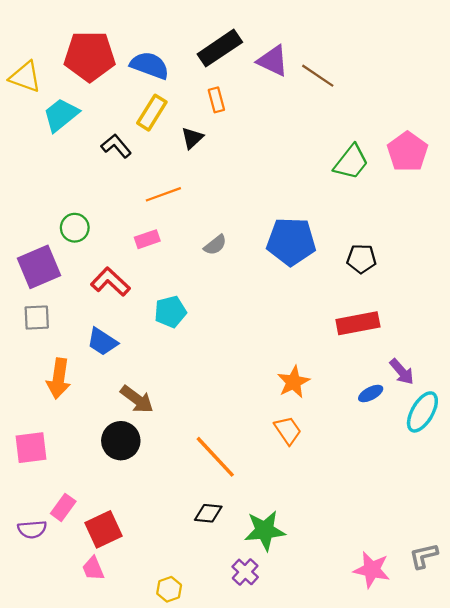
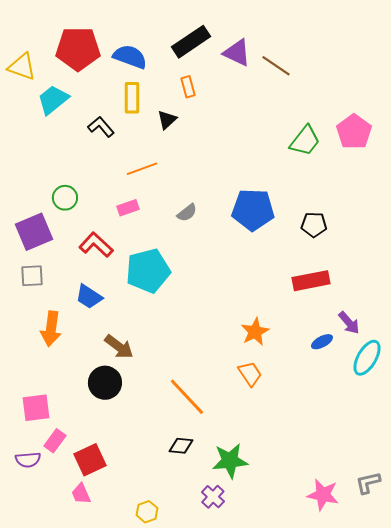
yellow rectangle: (152, 113) -> (132, 98), turned -32
cyan pentagon: (170, 312) -> (148, 271), size x1.6
pink square: (31, 448) -> (36, 408), moved

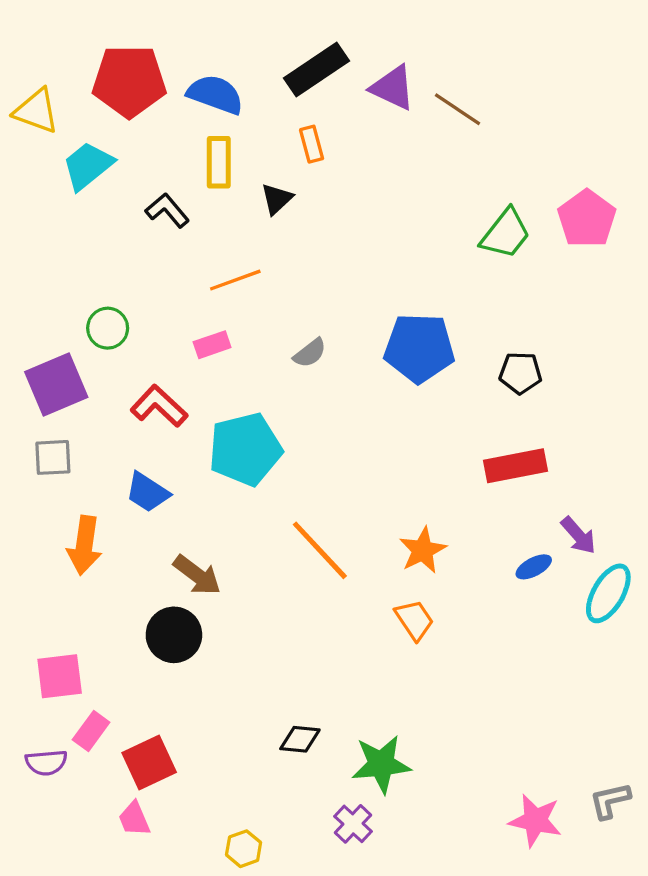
orange line: (187, 397) -> (320, 550), moved

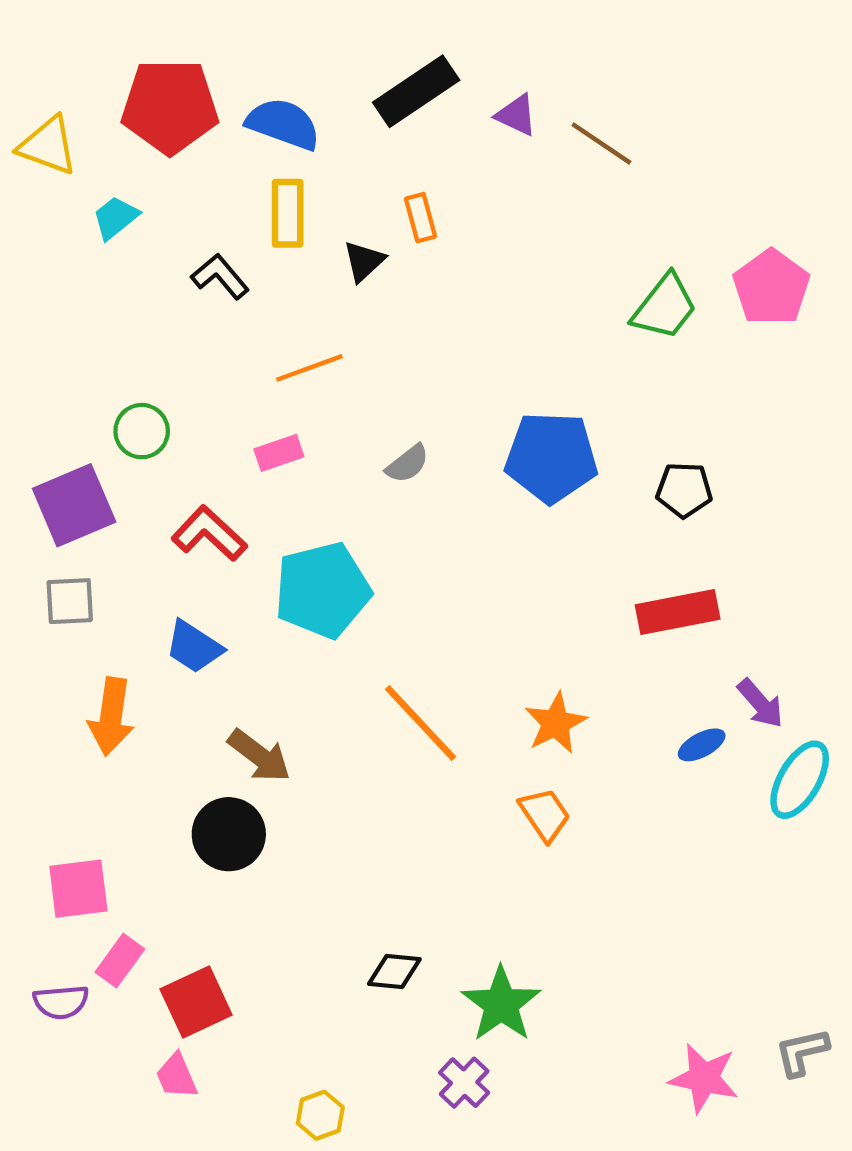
purple triangle: (393, 88) -> (516, 115), size x0.7
orange rectangle: (312, 144) -> (421, 218), moved
cyan trapezoid: (88, 166) -> (115, 218), size x0.7
green star: (381, 764) -> (501, 1004), turned -30

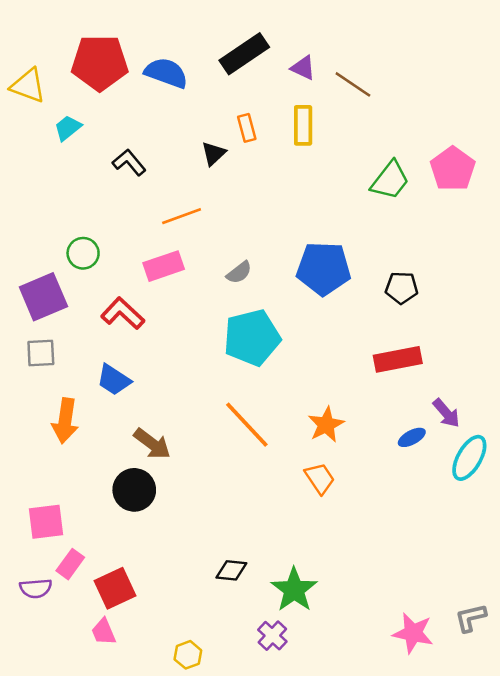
yellow rectangle: (288, 213) -> (303, 125), moved
pink rectangle: (279, 453) -> (164, 266), size x1.4
cyan pentagon: (322, 590) -> (252, 338), moved

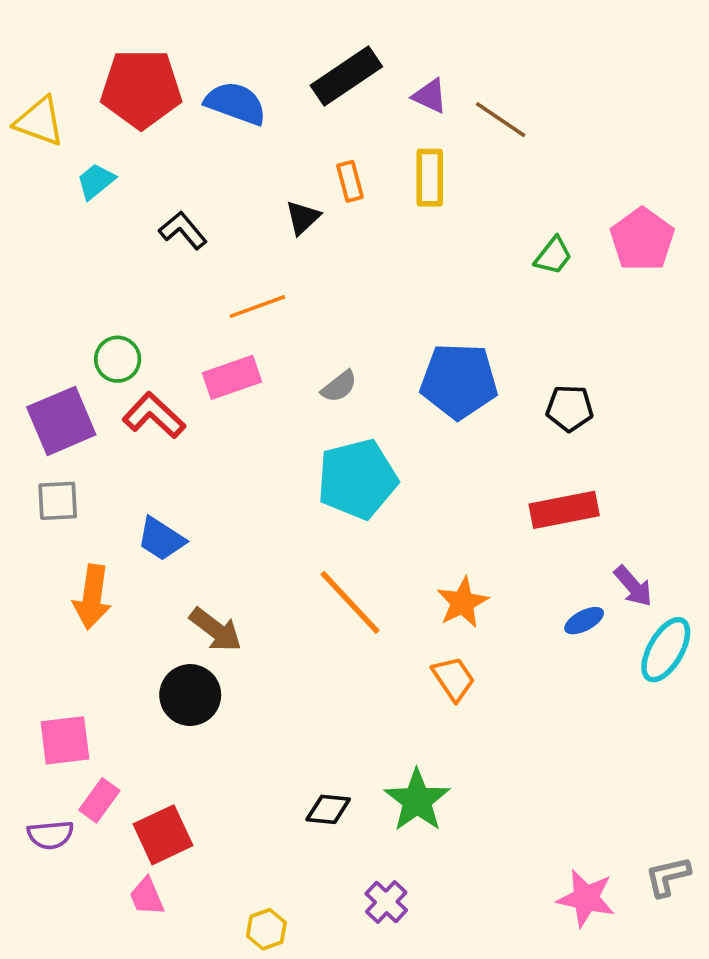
green trapezoid: (390, 180) -> (553, 256), size x0.7
red L-shape: (123, 313) -> (154, 415), moved
green star: (294, 590) -> (417, 800), moved

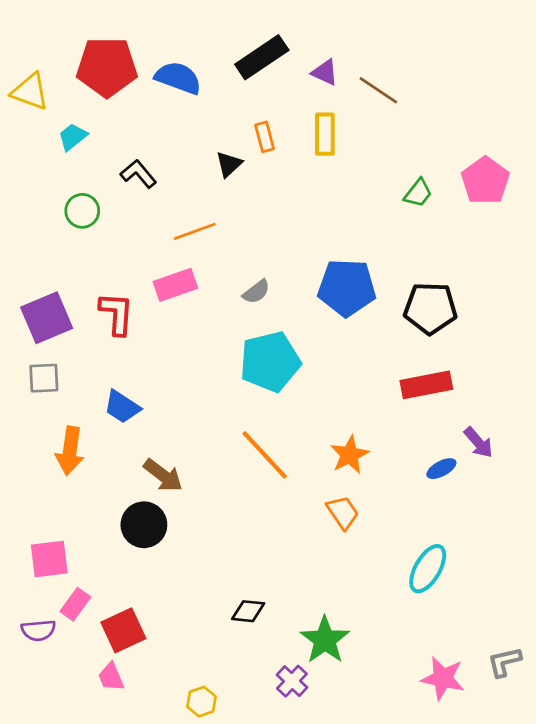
green circle: (118, 359) -> (82, 211), moved
black pentagon: (570, 408) -> (430, 308), size x1.5
red L-shape: (154, 415) -> (117, 314), turned 51
cyan ellipse: (666, 650) -> (428, 569), moved
green star: (417, 800) -> (325, 640), moved

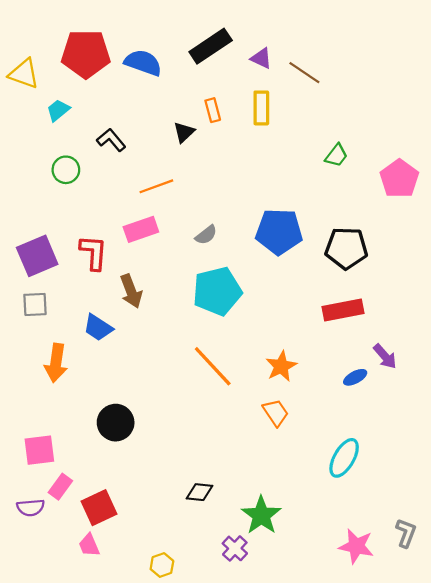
pink pentagon: (485, 181) -> (399, 179), moved
brown arrow: (163, 475) -> (131, 291), moved, turned 32
gray L-shape: (504, 662) -> (406, 533), turned 124

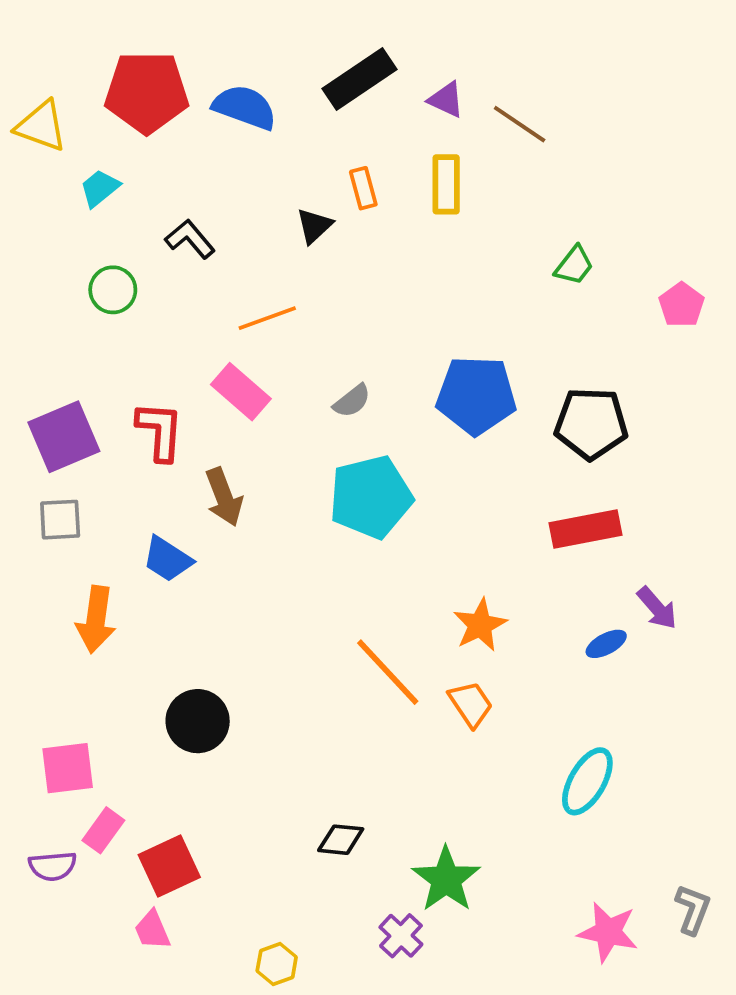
pink pentagon: (399, 179) -> (682, 305), size x0.7
pink rectangle: (141, 229) -> (241, 392), turned 60
orange line: (213, 366) -> (388, 672), moved

